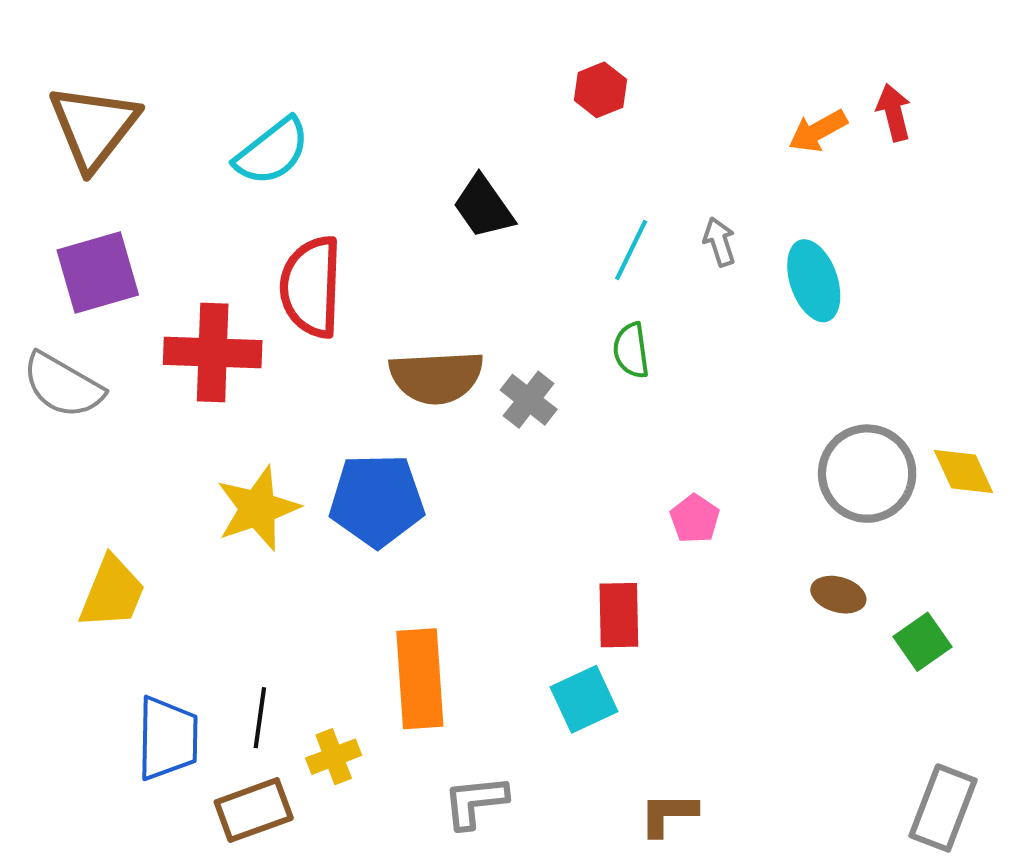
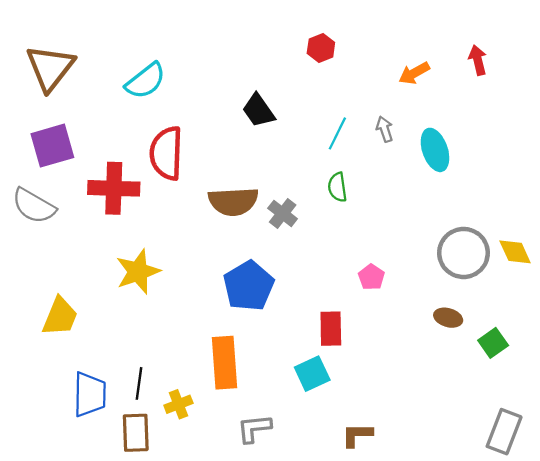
orange arrow: (818, 131) -> (414, 73), moved
blue pentagon: (377, 500) -> (249, 286), moved, turned -30
brown rectangle: (254, 810) -> (136, 433), turned -72

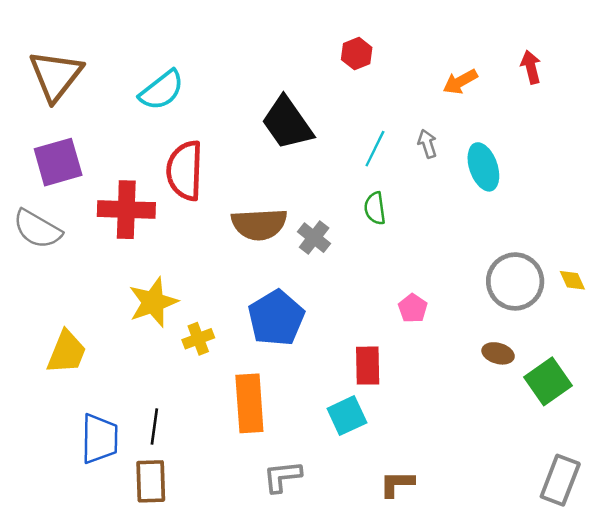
black trapezoid: (258, 110) -> (287, 123), size x1.4
yellow diamond: (515, 252) -> (572, 280), size x0.7
green square: (493, 343) -> (548, 381), size x1.4
yellow cross: (178, 404) -> (198, 339), moved

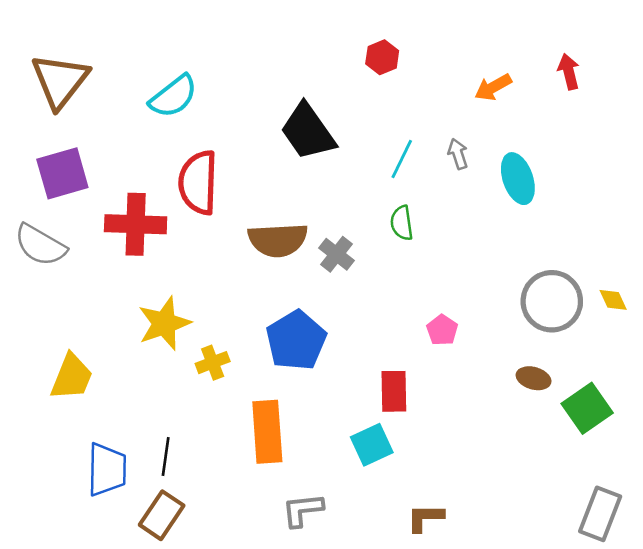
brown rectangle: (151, 481) -> (162, 515), turned 36

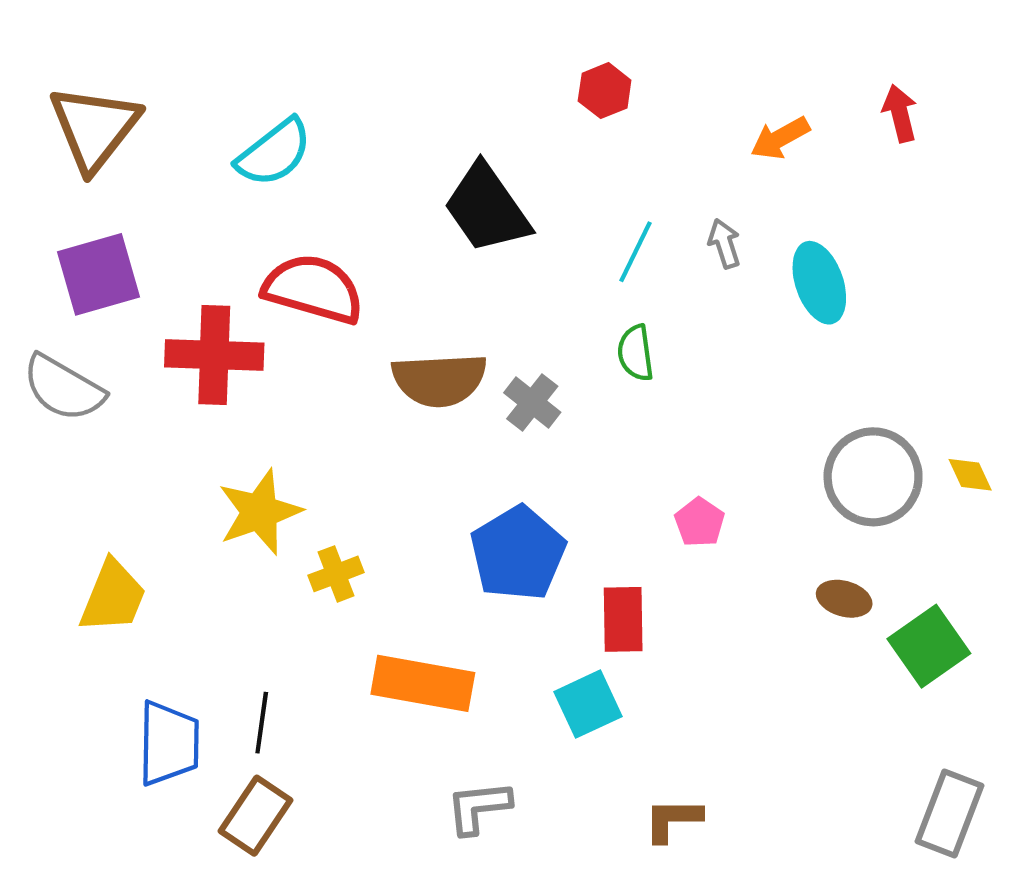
red semicircle: (198, 183) -> (313, 289), turned 104
blue pentagon: (296, 340) -> (518, 553), moved
orange rectangle: (267, 432) -> (423, 683), turned -76

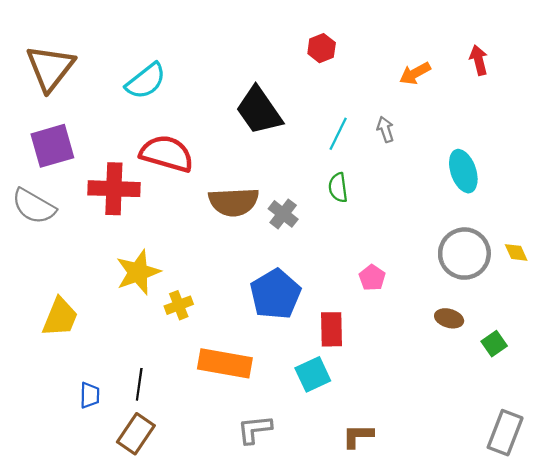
cyan ellipse: (819, 283) -> (463, 171), moved
green square: (929, 646) -> (494, 344), size x0.6
blue trapezoid: (169, 743) -> (90, 395), size x0.6

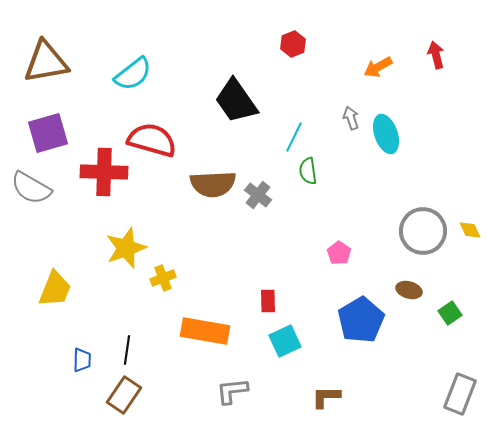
brown triangle: (50, 68) -> (46, 62), turned 42
cyan line: (338, 134) -> (294, 137), moved
cyan ellipse: (463, 171) -> (386, 134), moved
blue pentagon: (275, 294) -> (361, 320), moved
red rectangle: (331, 329) -> (268, 301), moved, size x0.7

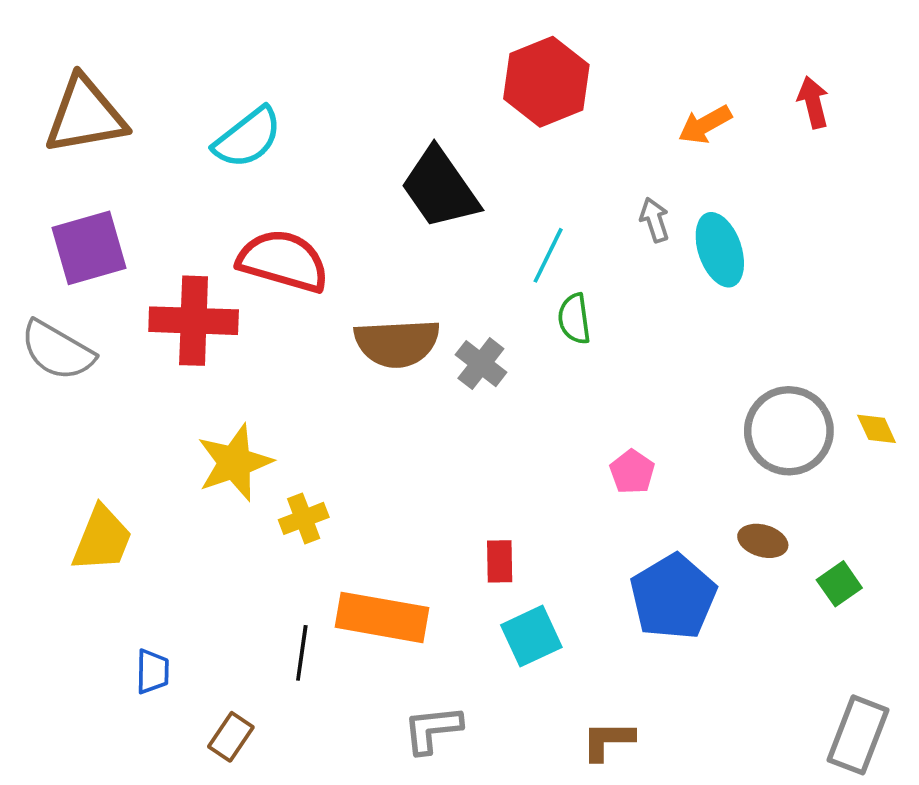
red hexagon: (293, 44) -> (546, 82), size x1.8
black line: (127, 350) -> (302, 653), moved
brown rectangle: (124, 395) -> (231, 737), size x0.7

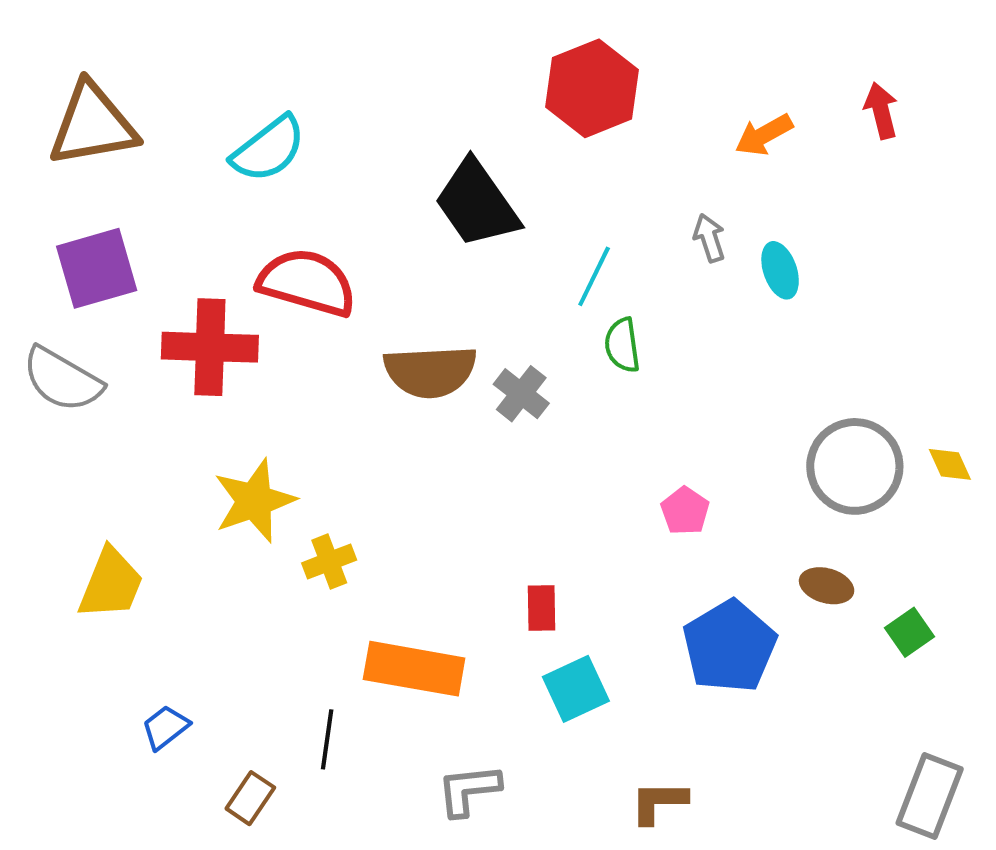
cyan ellipse: (720, 250) -> (780, 270), size x0.7
black line: (302, 653) -> (327, 739), moved
blue trapezoid: (152, 672) -> (165, 727), turned -129

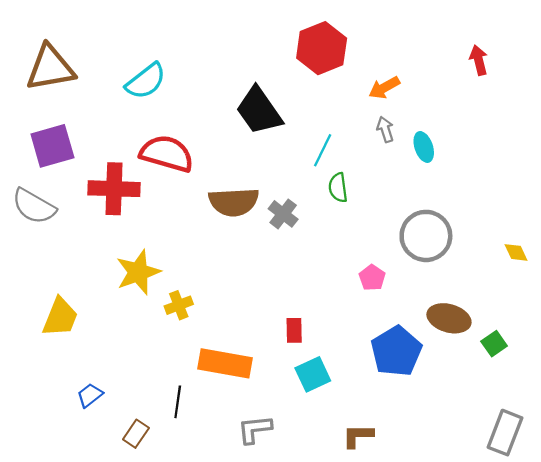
orange arrow: (764, 135) -> (384, 88), moved
gray circle: (855, 466) -> (426, 236), moved
brown ellipse: (827, 586) -> (449, 318), size x1.5

